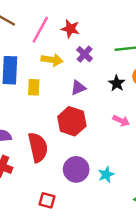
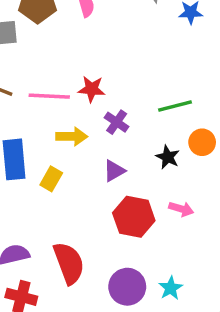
pink line: (40, 30) -> (49, 96), turned 72
yellow rectangle: (34, 87) -> (51, 179), turned 35
red hexagon: (72, 121) -> (134, 217), moved

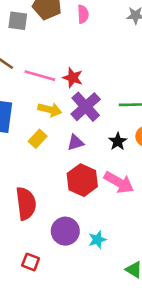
purple cross: (117, 122) -> (86, 107), size x1.6
yellow rectangle: (51, 179) -> (38, 139), moved
pink arrow: (181, 209) -> (119, 182), size x1.6

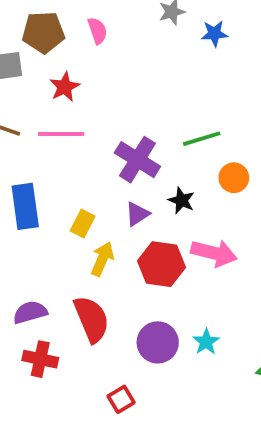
red star: (73, 78) -> (65, 87), moved, turned -30
yellow arrow: (50, 110) -> (102, 259), moved, turned -65
black star: (118, 141) -> (181, 200), moved
red square: (31, 262) -> (121, 399), turned -36

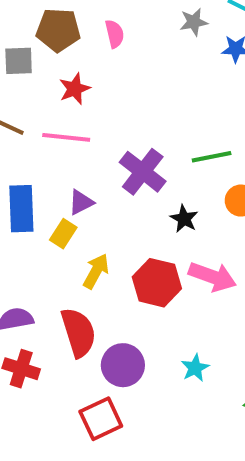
purple triangle: (137, 214) -> (81, 202), moved
yellow rectangle: (83, 224) -> (63, 234), moved
purple circle: (158, 342) -> (123, 365), moved
red square: (121, 399) -> (101, 419), size x1.5

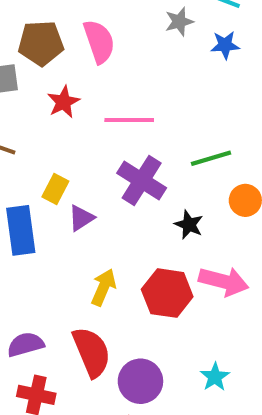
pink semicircle: (115, 34) -> (99, 42), size x1.5
pink line: (66, 137) -> (129, 120), moved
yellow rectangle: (63, 234) -> (55, 189), moved

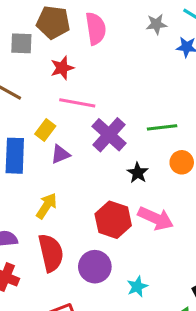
pink line: (129, 120) -> (77, 103), moved
yellow arrow: (104, 287) -> (47, 206), moved
purple circle: (140, 381) -> (95, 267), moved

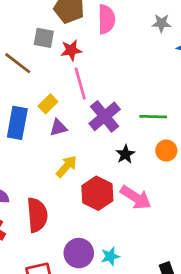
gray square: (21, 43) -> (44, 38), moved
pink line: (77, 103) -> (80, 84), turned 56
yellow arrow: (47, 206) -> (67, 166), moved
purple circle: (95, 267) -> (79, 253), moved

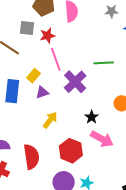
green line: (153, 117) -> (104, 63), moved
black star: (125, 154) -> (92, 117), moved
red hexagon: (97, 193) -> (71, 151), moved

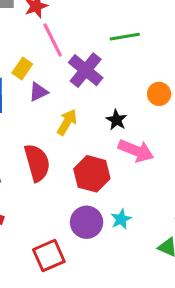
yellow arrow: (50, 120) -> (67, 122), moved
red semicircle: (31, 157) -> (37, 163), moved

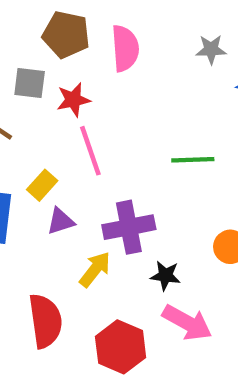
purple cross: (86, 70) -> (129, 227), moved, turned 32
black star: (117, 120) -> (165, 276), turned -30

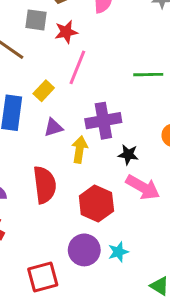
pink line: (90, 151) -> (77, 67), turned 40
purple triangle: (61, 221) -> (53, 128), moved
yellow arrow: (95, 269) -> (80, 150), turned -30

